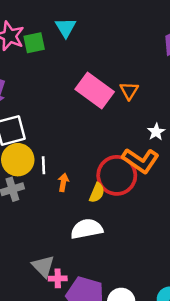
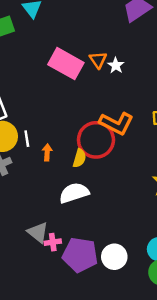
white star: (156, 132) -> (116, 65), moved

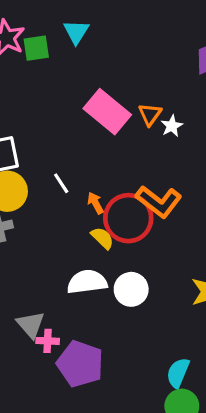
white line: (27, 139) -> (61, 183), moved, turned -35
orange arrow: (47, 152) -> (95, 203), moved, turned -42
yellow semicircle: (80, 158) -> (102, 238), turned -72
white circle: (114, 257) -> (131, 289), moved

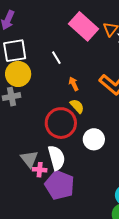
white line: (61, 183) -> (56, 58), moved
red circle: (128, 218) -> (61, 123), moved
white semicircle: (87, 282) -> (56, 158), moved, turned 80

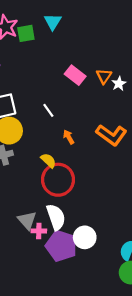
pink rectangle: (83, 26) -> (75, 75), size x0.7
yellow semicircle: (77, 106) -> (48, 161), moved
white circle: (94, 139) -> (85, 237), moved

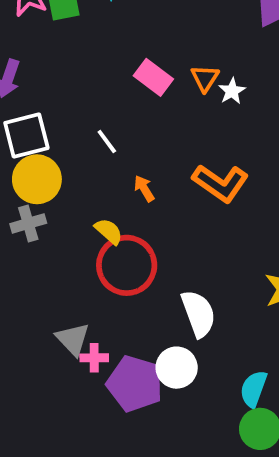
white semicircle: (56, 217) -> (198, 314), moved

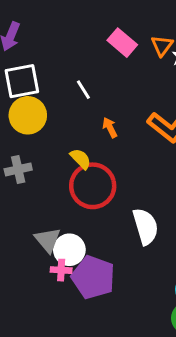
gray cross: (28, 223) -> (18, 169), moved
pink cross: (94, 358) -> (61, 270), moved
white circle: (177, 368) -> (69, 250), moved

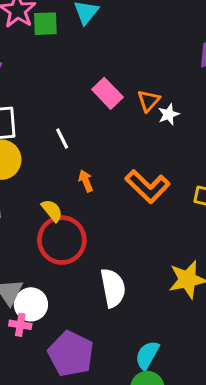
purple pentagon: (93, 277) -> (71, 354), moved

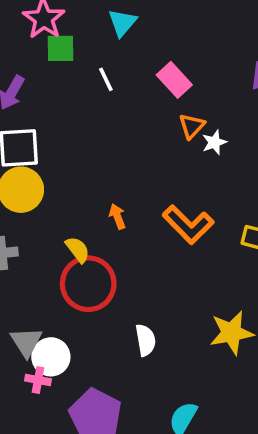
green square: (45, 24) -> (60, 48), moved
pink rectangle: (107, 93) -> (174, 80), moved
white line: (62, 139) -> (106, 79), moved
white semicircle: (113, 288) -> (146, 340), size x0.7

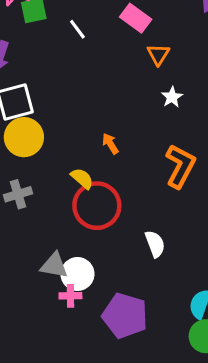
white star: (214, 142) -> (172, 97), moved
orange L-shape: (188, 225) -> (180, 166), moved, turned -96
gray triangle: (26, 342) -> (54, 265), turned -36

